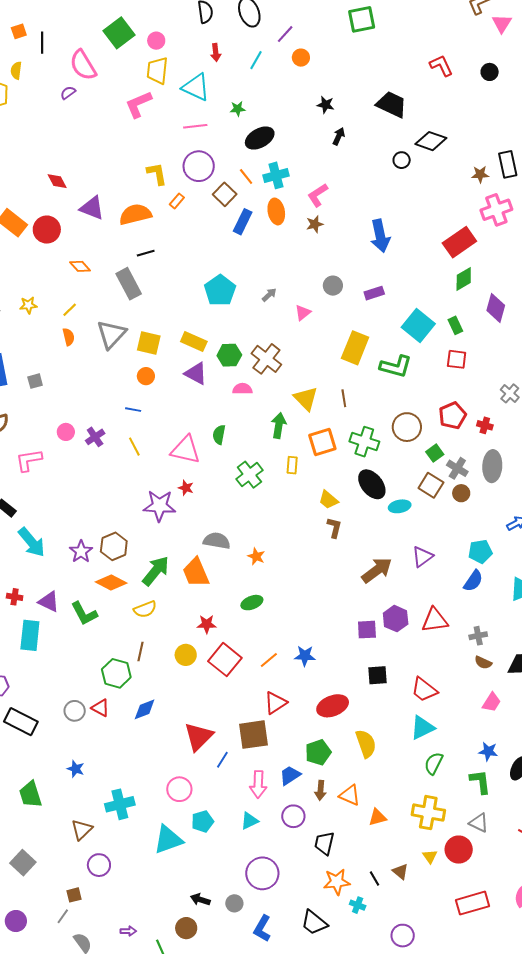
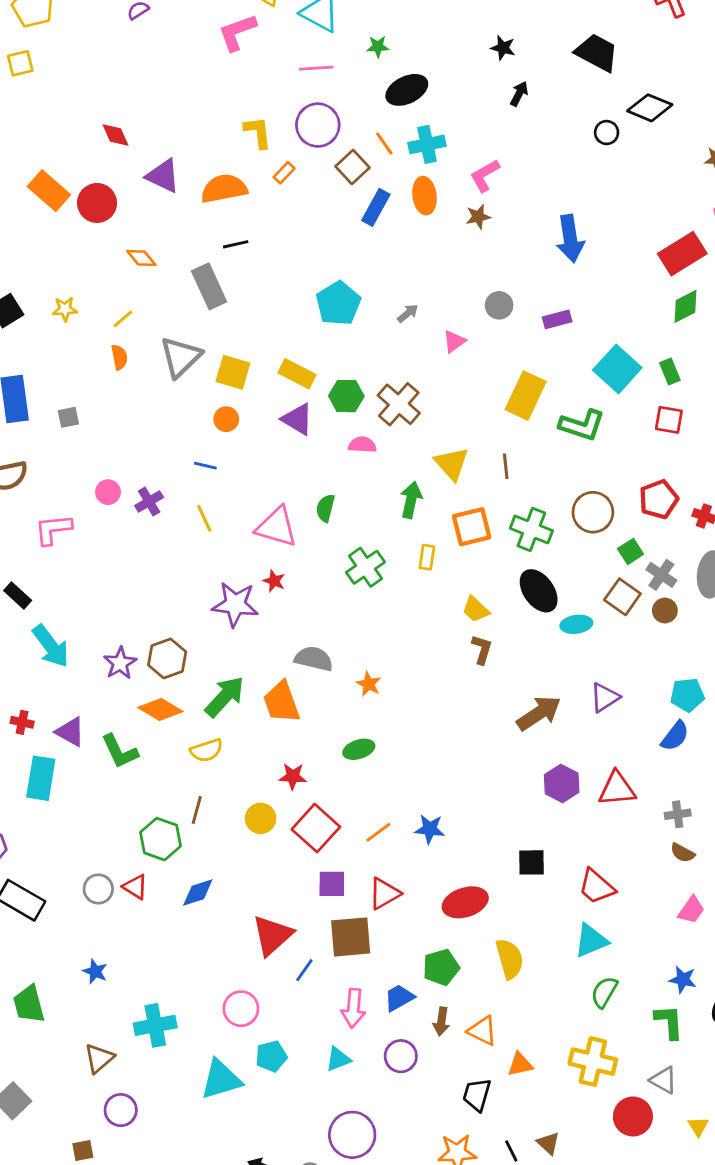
purple square: (367, 630) -> (332, 884), moved
black trapezoid: (324, 843) -> (477, 1095), moved
yellow triangle: (430, 857) -> (698, 1126), moved

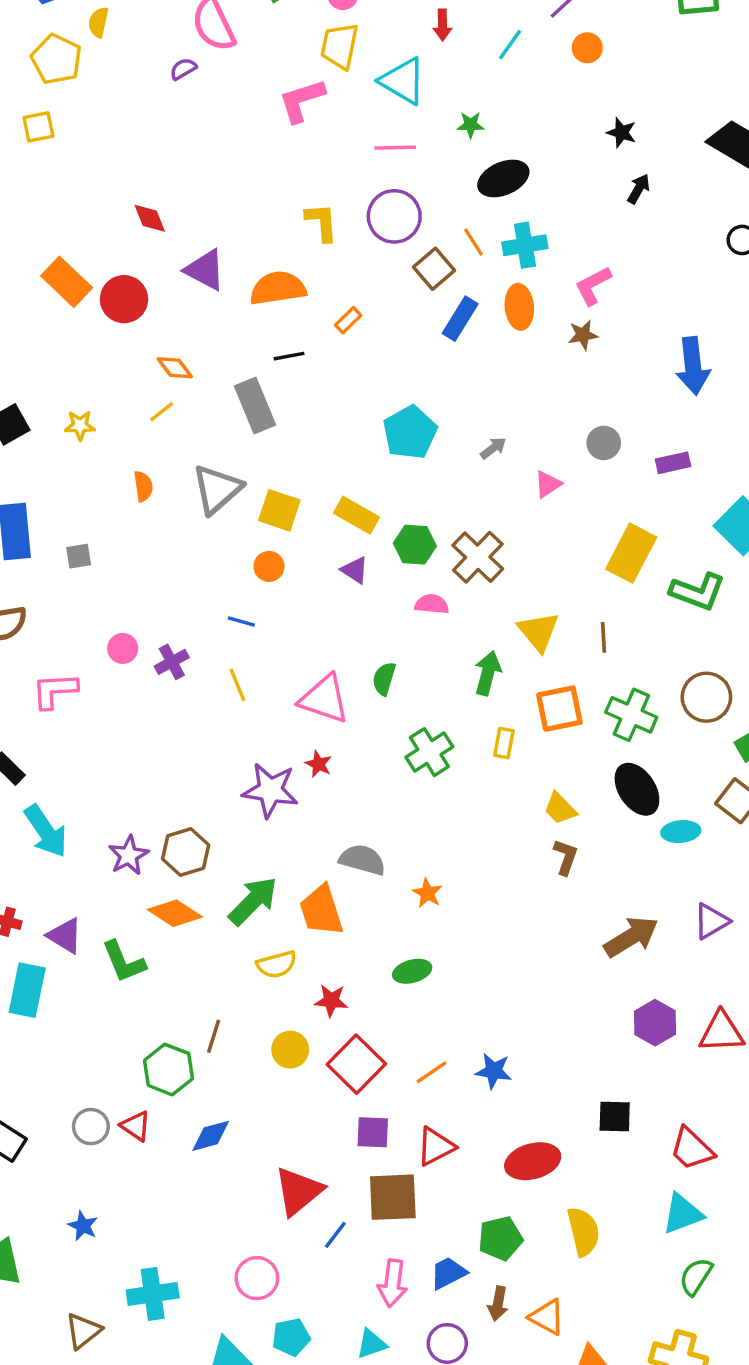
orange rectangle: (284, 173) -> (348, 320), moved
yellow line: (123, 319) -> (162, 412), moved
purple triangle: (297, 419) -> (355, 570), size x0.7
yellow semicircle: (207, 750) -> (277, 964), moved

